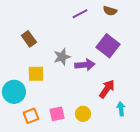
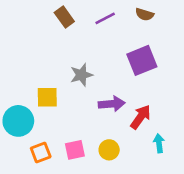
brown rectangle: (29, 39) -> (64, 17), moved
purple square: (108, 46) -> (142, 60), turned 30
purple arrow: (85, 65) -> (112, 104), moved

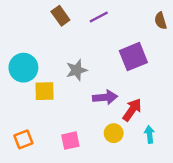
brown semicircle: (145, 14) -> (161, 21), moved, turned 56
cyan circle: (18, 121) -> (23, 68), moved
yellow circle: (109, 150) -> (114, 133), moved
orange square: (41, 152) -> (23, 139), moved

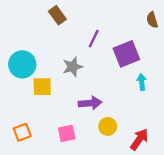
purple line: (99, 17) -> (94, 39), moved, turned -36
purple arrow: (105, 97) -> (90, 103), moved
red arrow: (132, 110) -> (139, 139), moved
cyan arrow: (149, 134) -> (142, 82), moved

